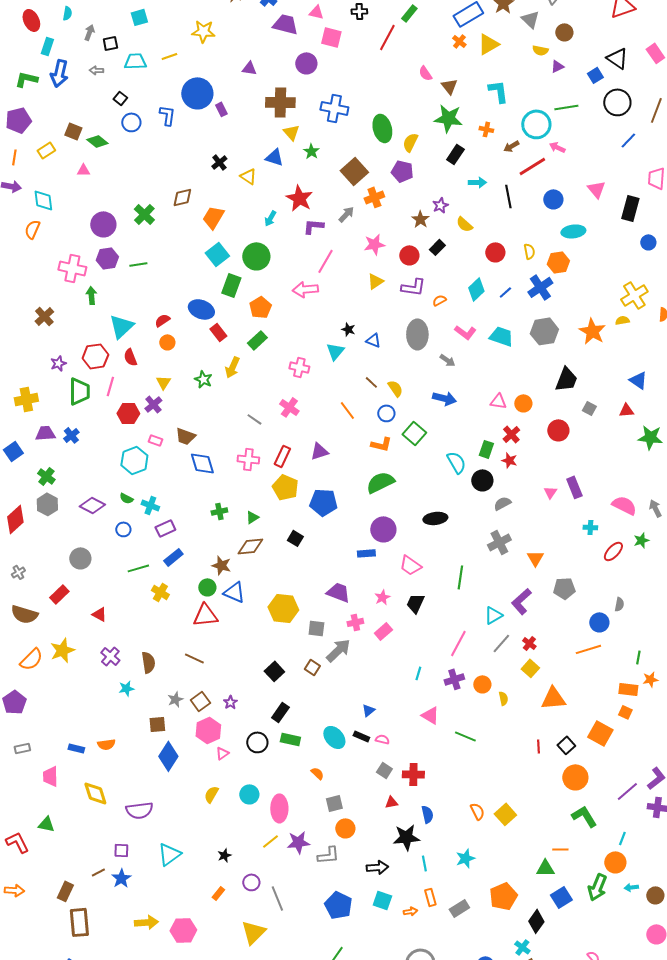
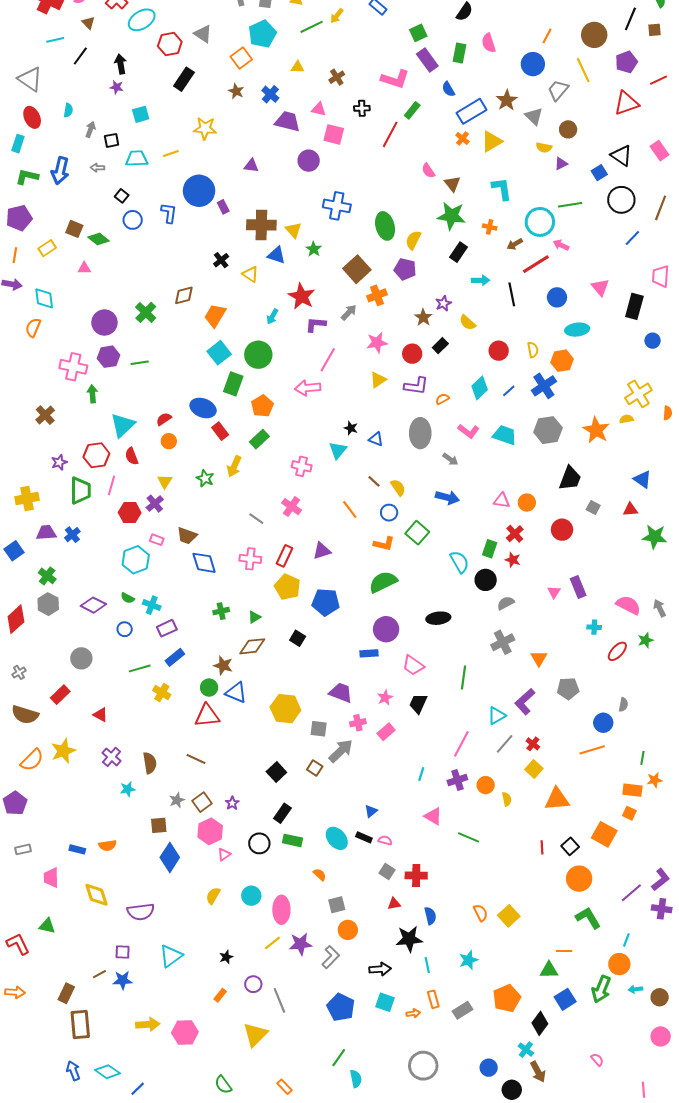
cyan rectangle: (47, 46) -> (18, 144), moved
brown cross: (280, 102) -> (261, 225), moved
gray L-shape: (328, 855) -> (331, 957), turned -40
blue star: (121, 878) -> (123, 980), turned 30

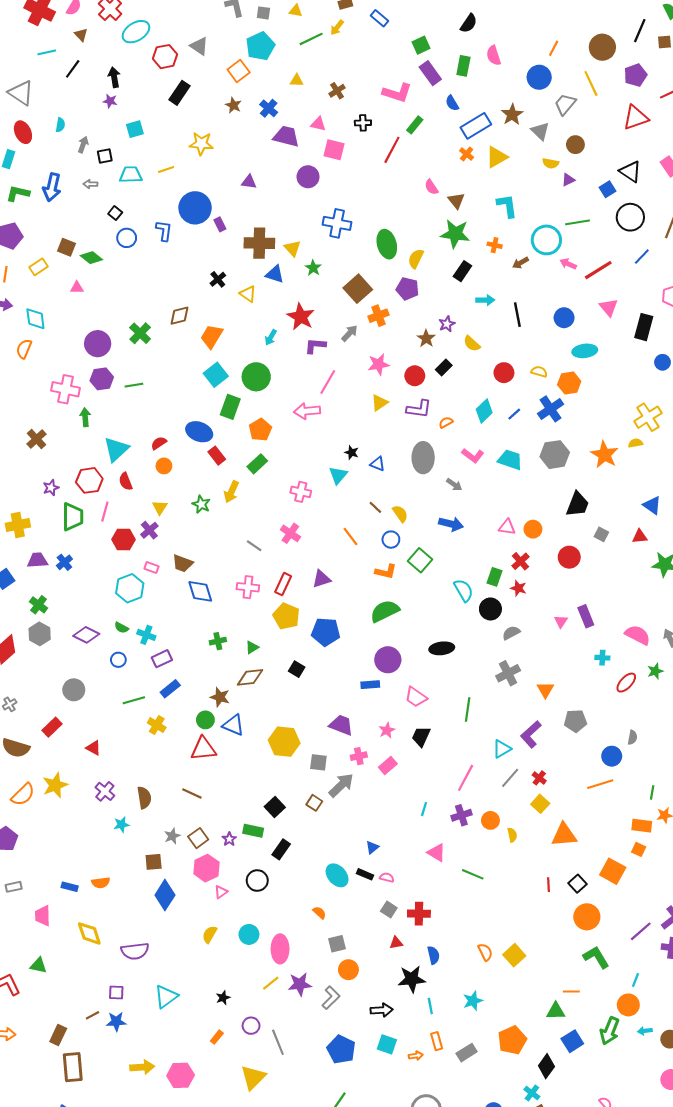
red line: (536, 264) -> (598, 270), moved
yellow semicircle: (533, 350) -> (539, 372), turned -63
green rectangle: (293, 840) -> (253, 831), moved

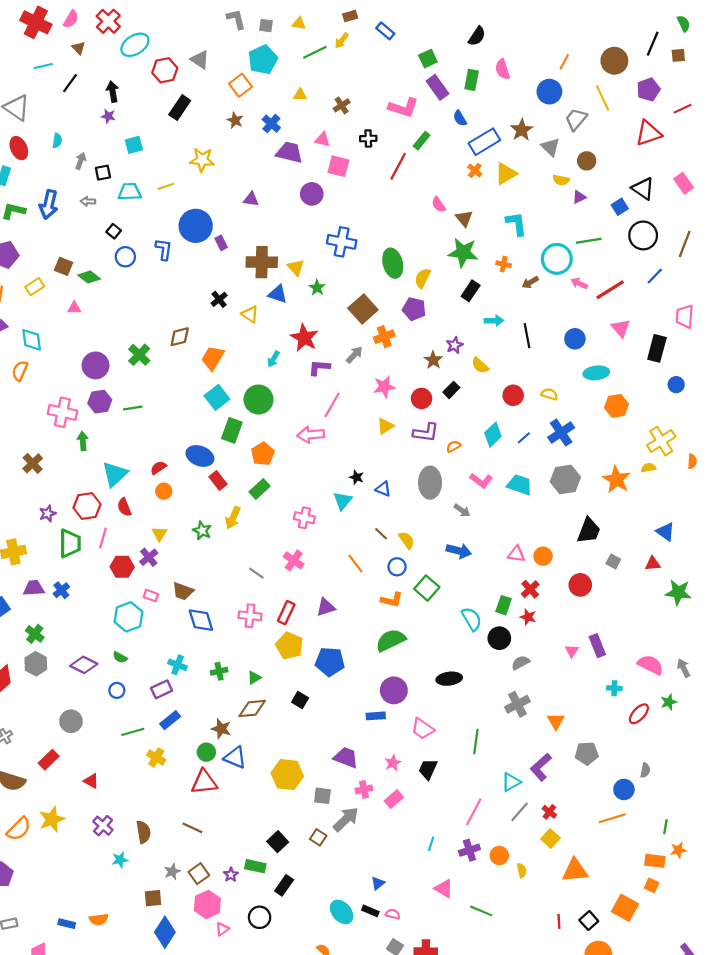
orange hexagon: (569, 383) -> (616, 406), moved
cyan cross: (146, 635) -> (178, 665), moved

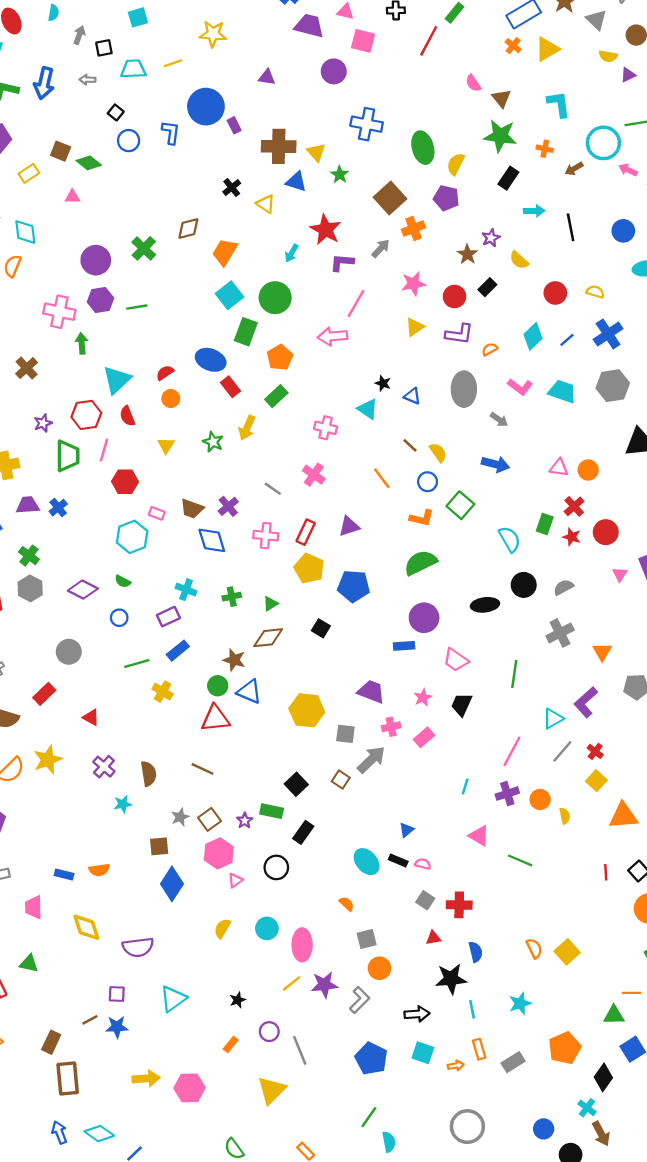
cyan triangle: (343, 501) -> (368, 409), turned -36
purple cross: (149, 557) -> (228, 506), moved
red circle: (580, 585) -> (606, 532), moved
black circle: (499, 638) -> (524, 585), moved

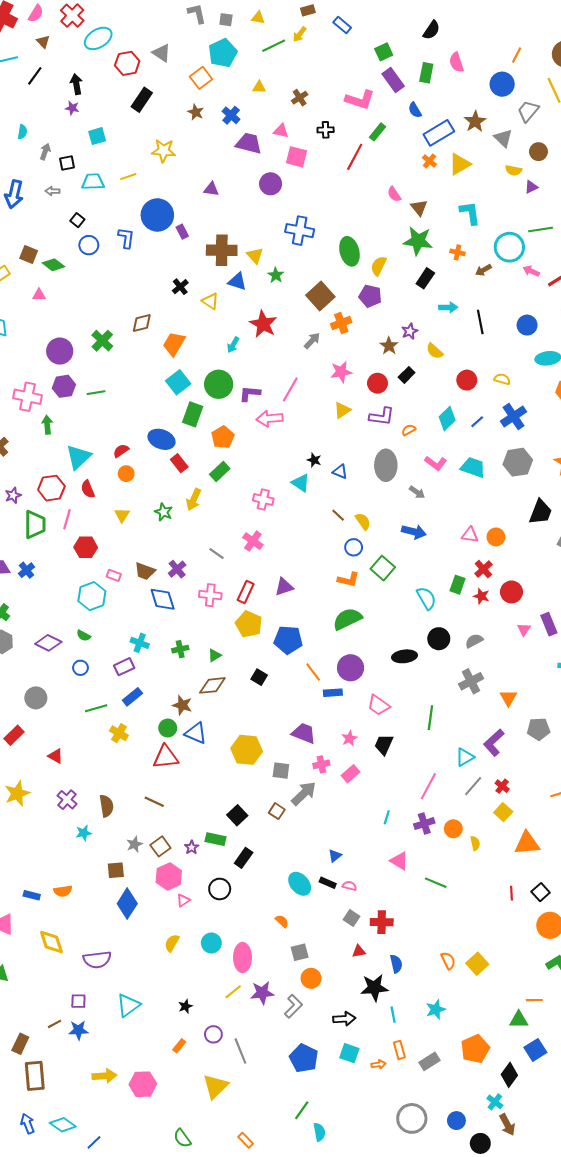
purple L-shape: (342, 262) -> (250, 394), moved
orange line: (382, 478) -> (313, 672), moved
gray circle: (467, 1127) -> (412, 1118), moved

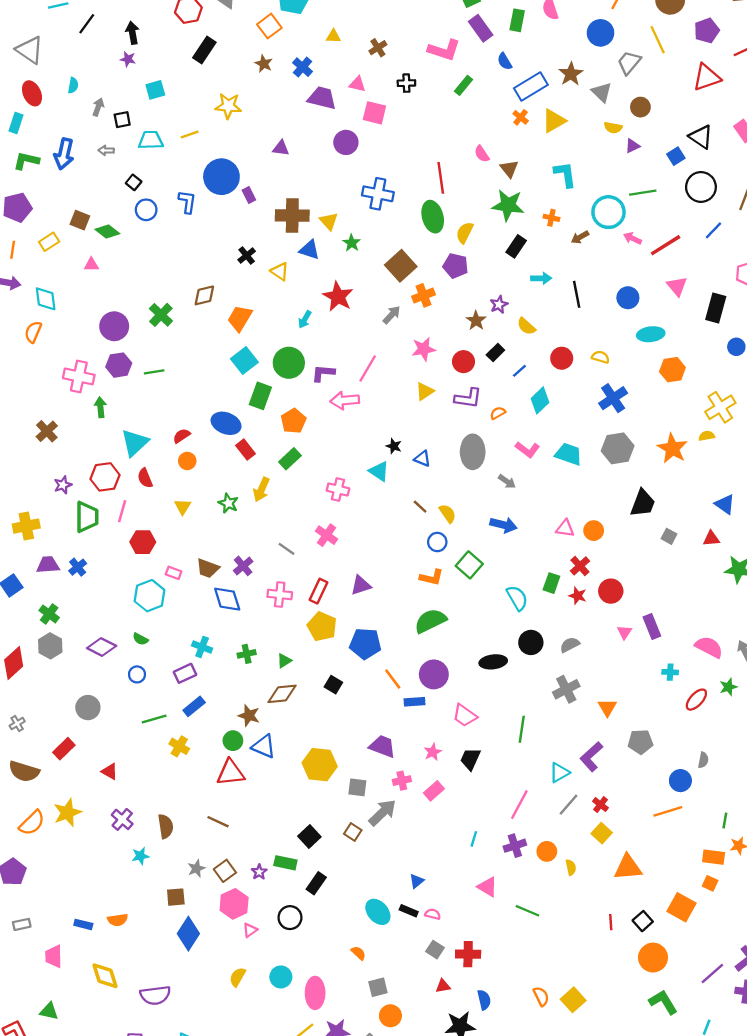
red line: (355, 157) -> (441, 178), moved, turned -36
blue line: (477, 422) -> (519, 371), moved

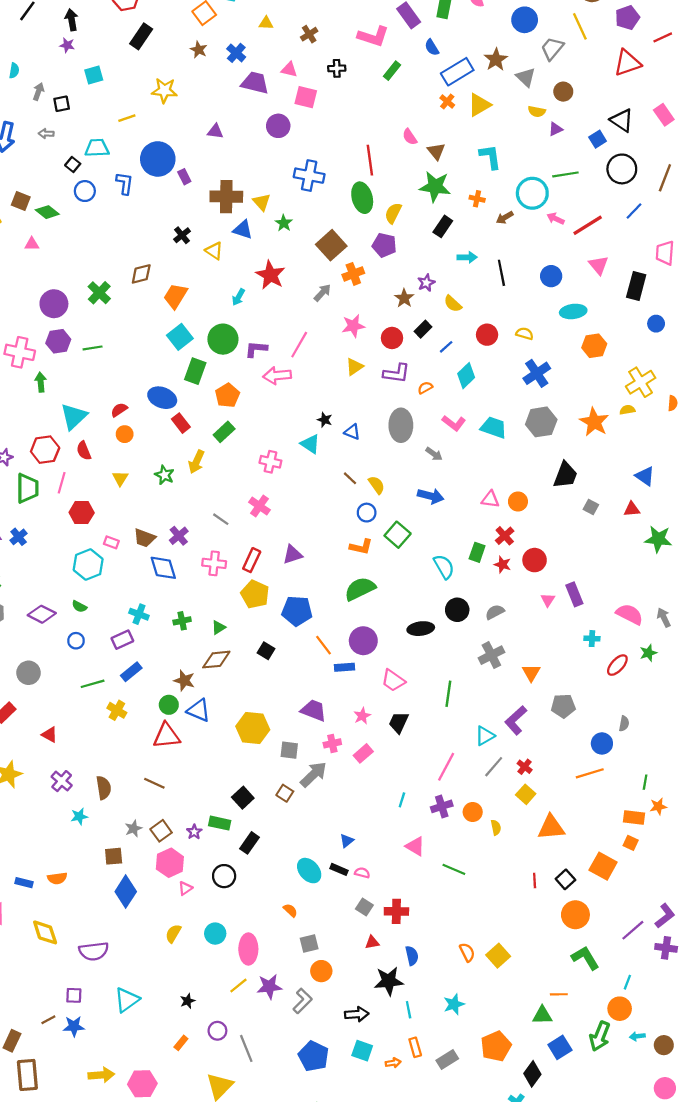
cyan trapezoid: (151, 140) -> (97, 148), moved

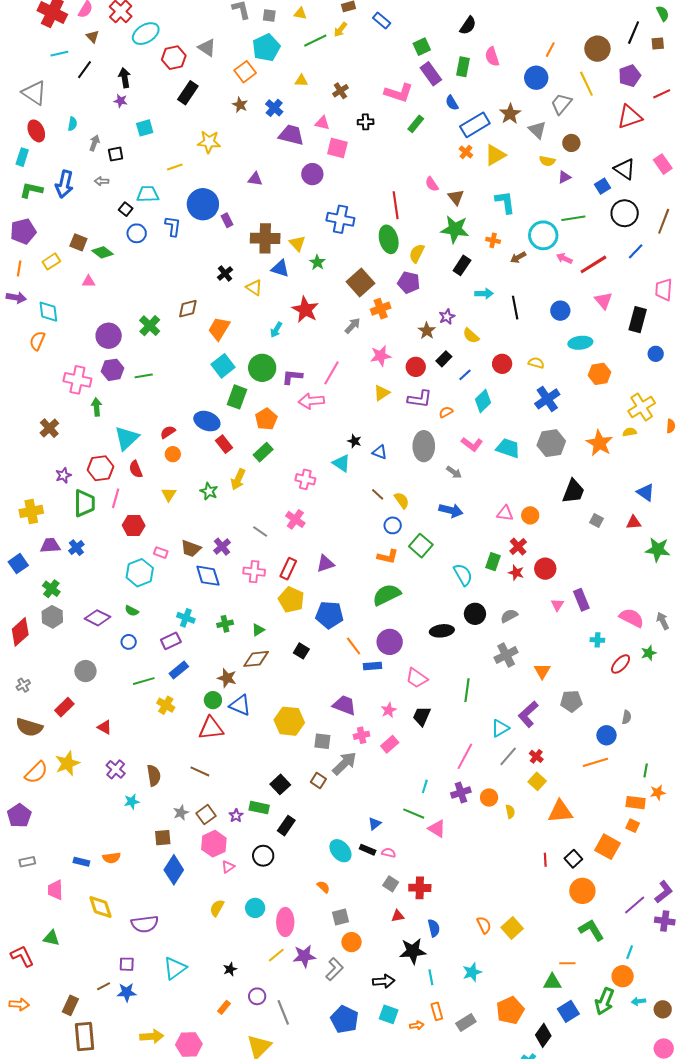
green line: (454, 869) -> (414, 814), moved

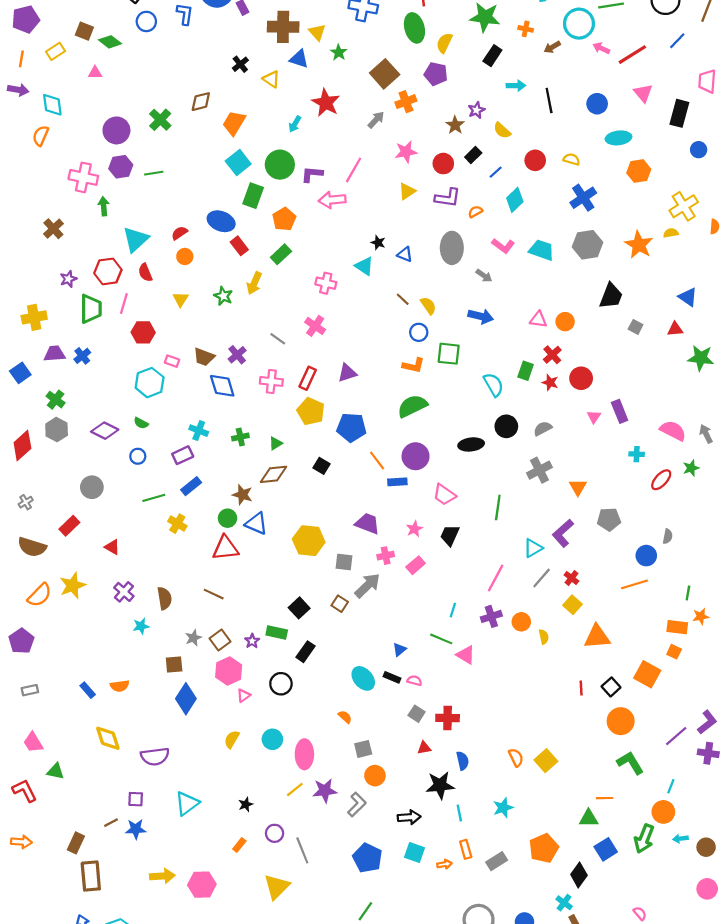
green square: (421, 546) -> (449, 354), turned -35
blue rectangle: (81, 862) -> (88, 690), turned 35
pink trapezoid: (55, 890) -> (33, 743), moved, turned -30

